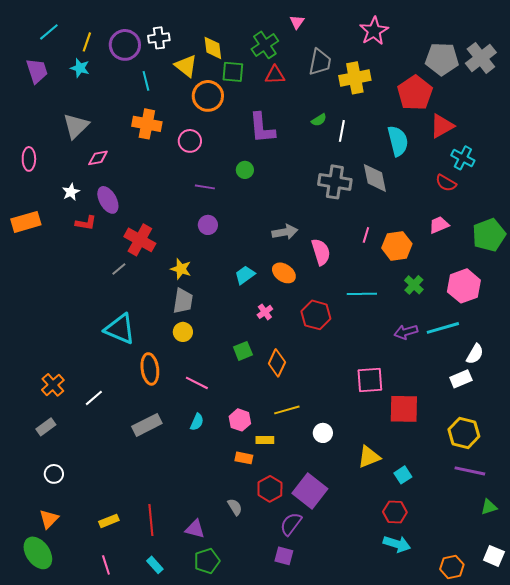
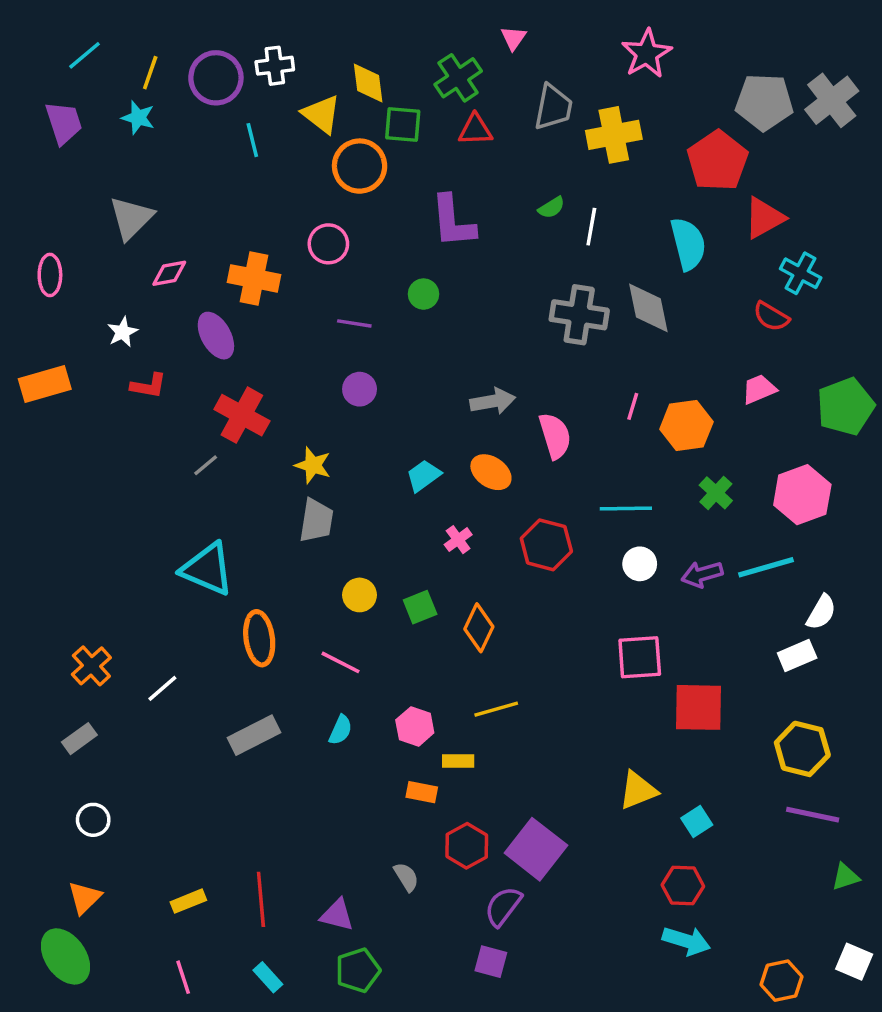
orange cross: (147, 124) -> (254, 278), moved
purple ellipse: (108, 200) -> (216, 336), moved
yellow circle: (183, 332) -> (360, 595), moved
white circle: (323, 433) -> (640, 564), moved

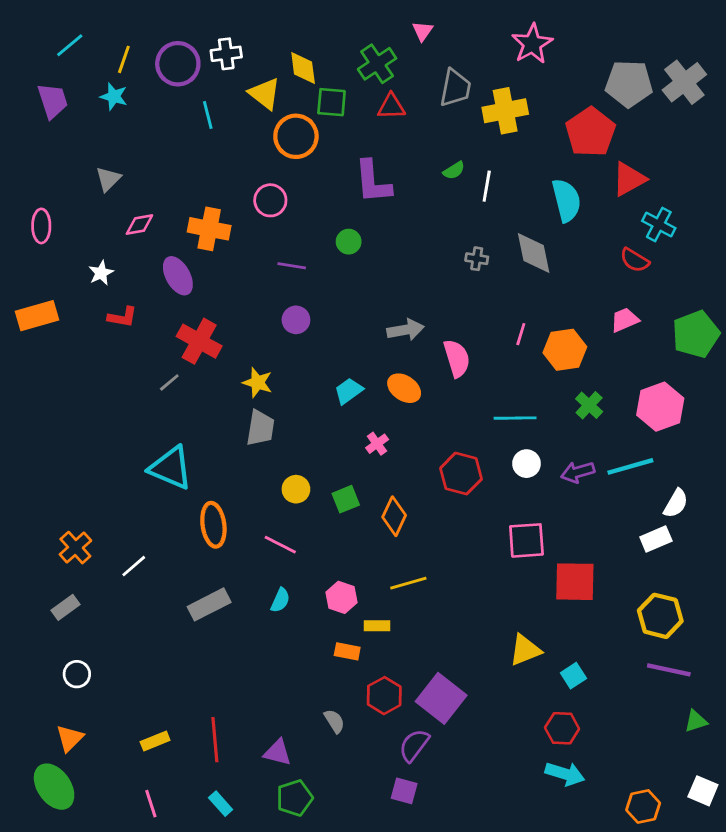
gray triangle: (131, 218) -> (108, 179), size x0.7
gray cross: (579, 315) -> (477, 259), size x0.5
red hexagon: (546, 545) -> (461, 474), moved

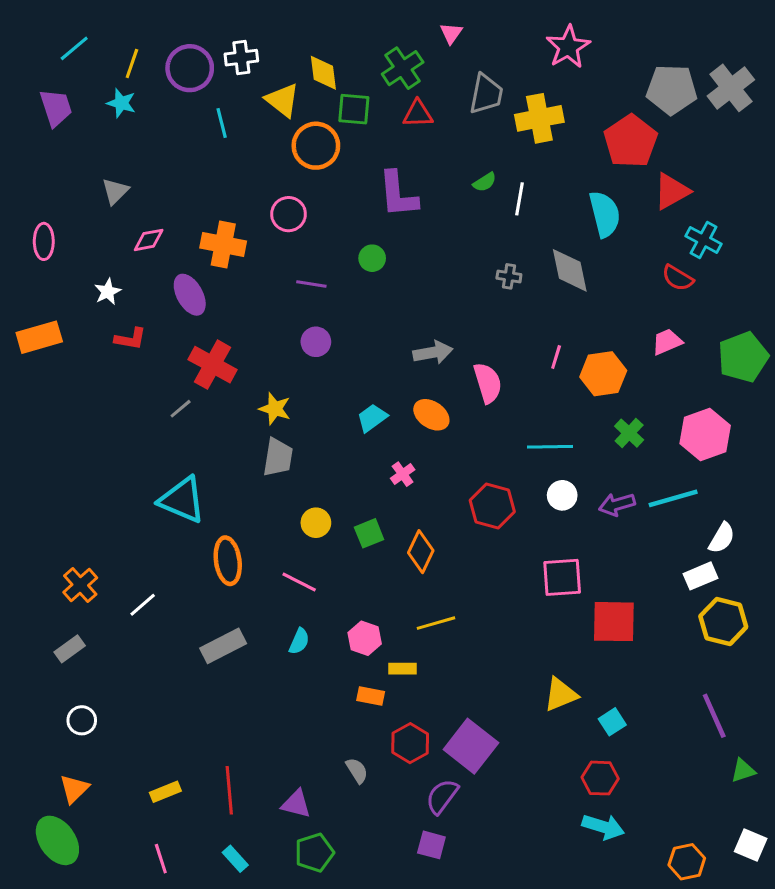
yellow hexagon: (660, 616) -> (723, 622), moved
purple line: (669, 670) -> (714, 716), turned 54

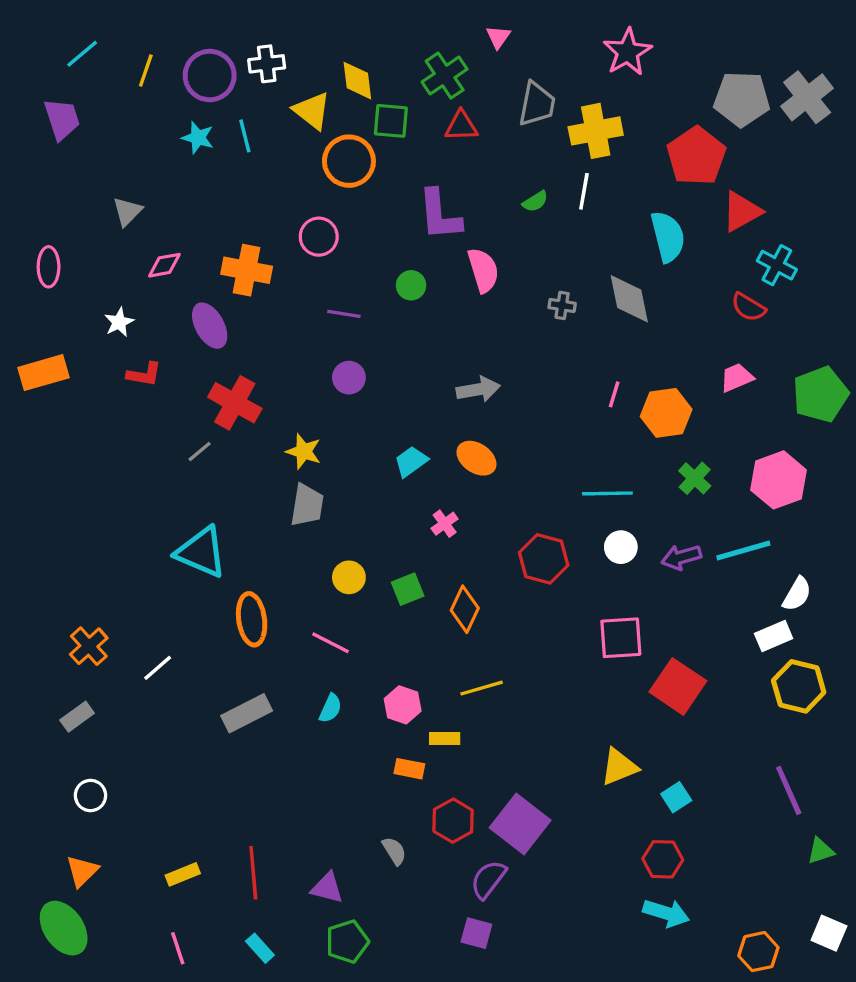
cyan star: (121, 103) -> (198, 138), moved
white line: (520, 199) -> (584, 191), moved
pink semicircle: (488, 383) -> (483, 270), moved
red square: (614, 622) -> (678, 686), turned 33

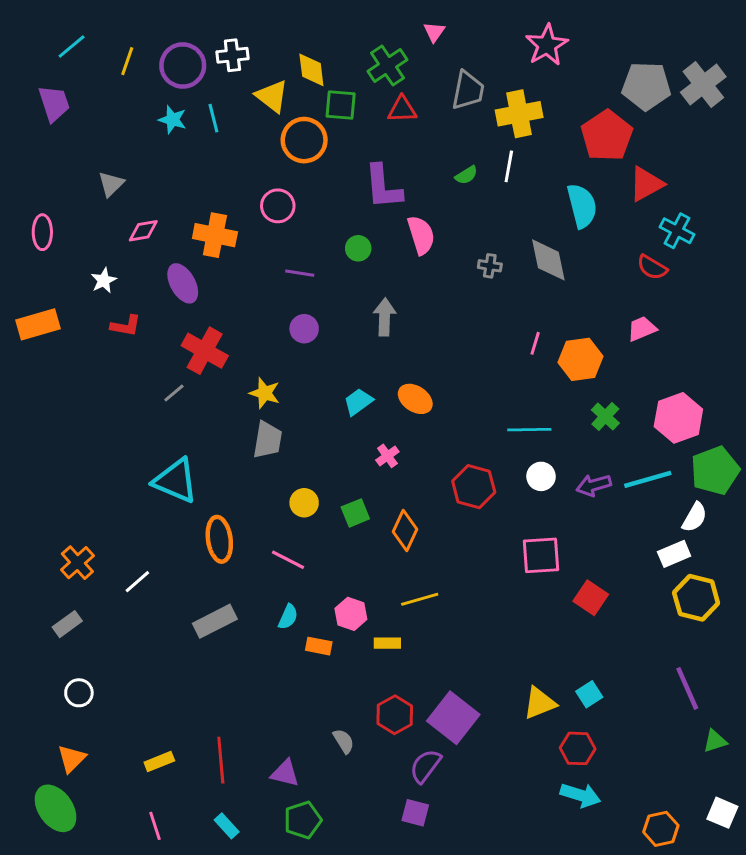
gray arrow: (478, 389) -> (385, 317), moved, turned -78
green pentagon: (821, 394) -> (715, 471), moved
red square: (678, 686) -> (591, 598), size x0.7
yellow triangle: (619, 767) -> (540, 703), moved
orange rectangle: (409, 769) -> (319, 646), moved

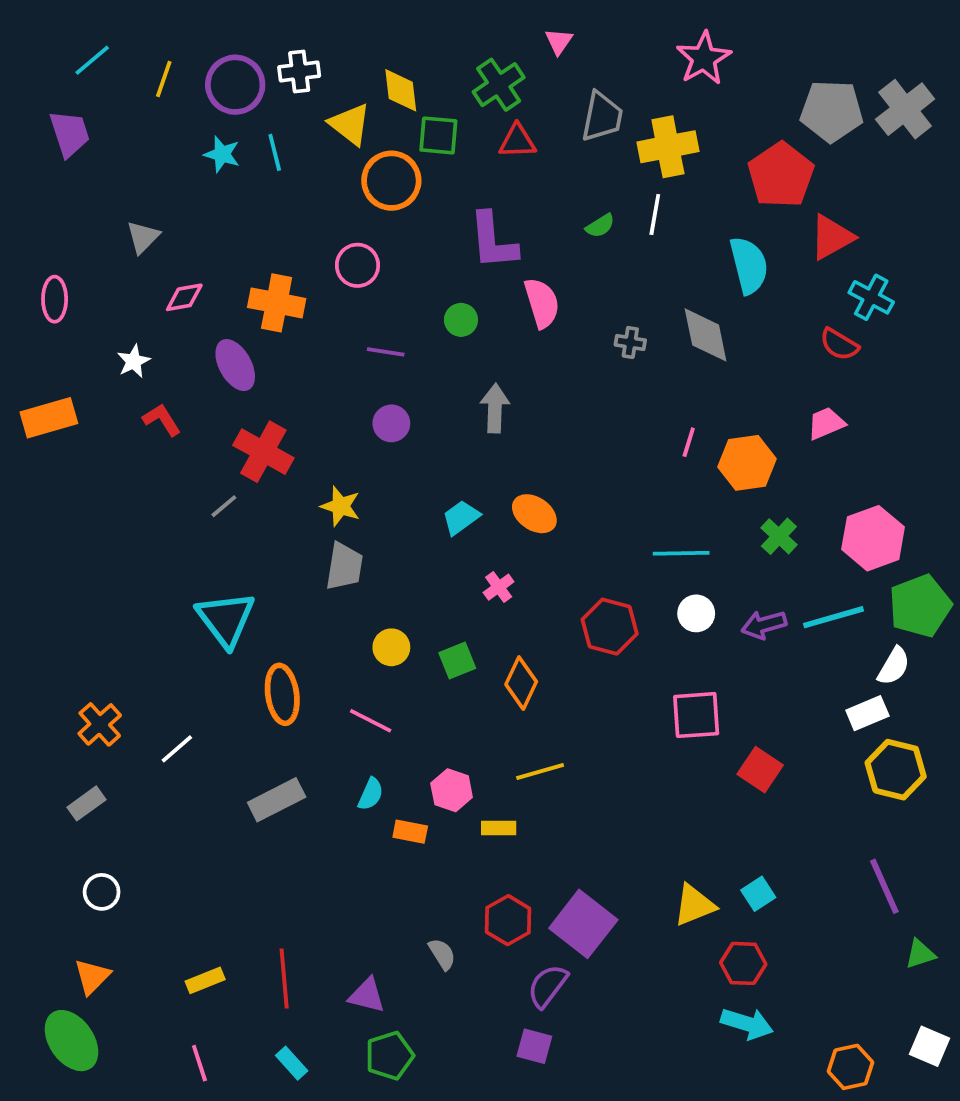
red L-shape: (126, 326) -> (162, 420), turned -132
cyan triangle: (175, 481) -> (226, 619), turned 30

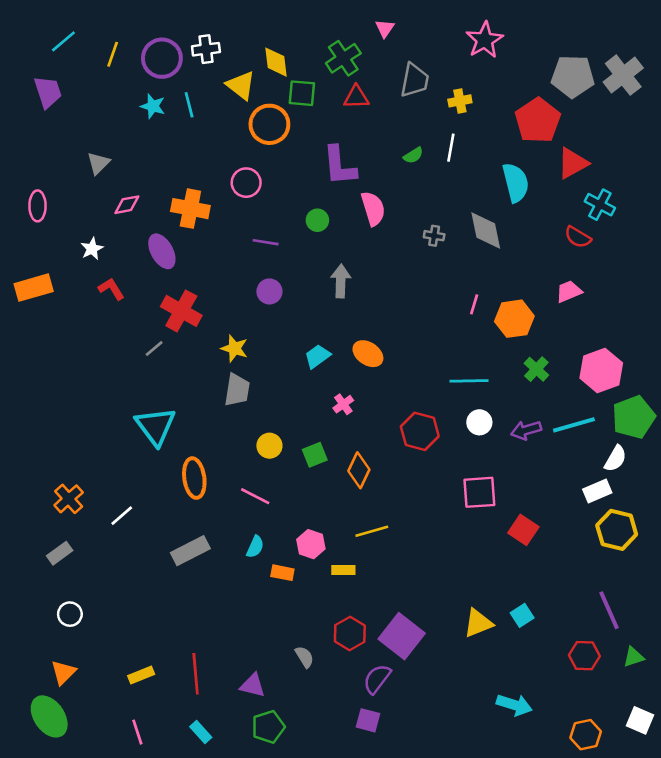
yellow cross: (668, 147) -> (460, 101), size x0.6
red hexagon: (743, 963) -> (584, 656), moved

